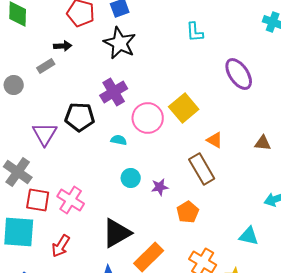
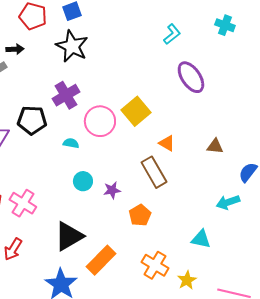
cyan L-shape: (195, 32) -> (172, 34), moved, turned -125

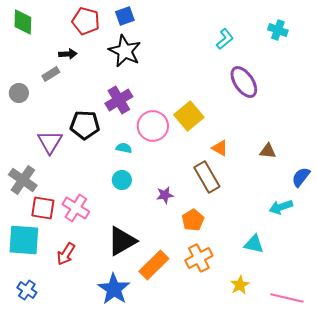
cyan circle: (83, 181) -> (122, 180), moved
orange cross: (155, 265) -> (199, 258), moved, turned 32

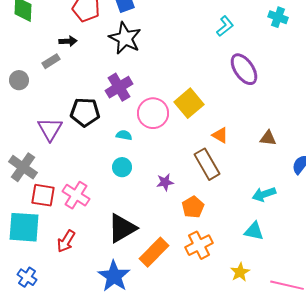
cyan arrow: (281, 207) -> (264, 194), moved

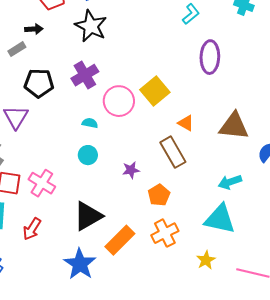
purple ellipse: (244, 69) -> (210, 57), turned 36
black pentagon: (85, 112) -> (39, 83), moved
brown triangle: (268, 138) -> (234, 126), size x1.8
cyan triangle: (254, 231) -> (220, 219), size x1.6

